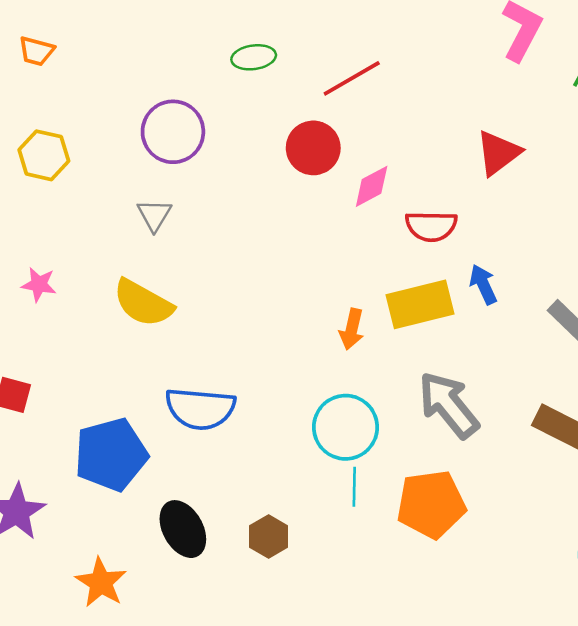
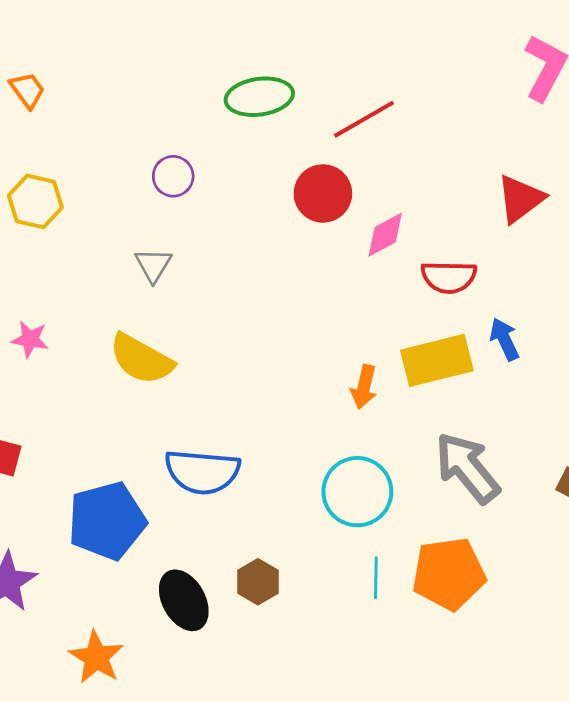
orange trapezoid: (36, 51) -> (27, 90), turned -141
green ellipse: (254, 57) -> (259, 97), size x1.4
purple circle: (173, 132) -> (173, 176), size x0.6
cyan line: (354, 487) -> (376, 578), moved
brown hexagon: (269, 536) -> (258, 582), moved

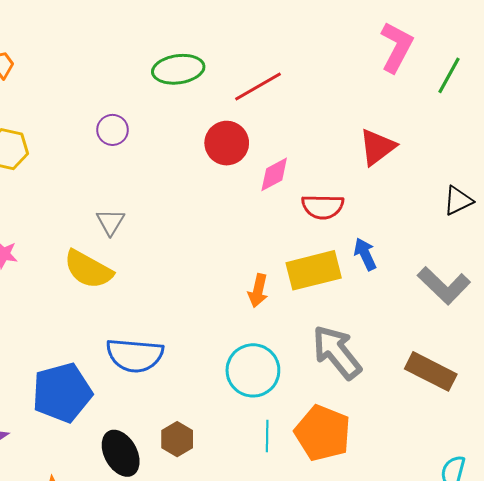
gray triangle: (153, 265) -> (110, 222), moved
orange pentagon: (449, 574) -> (323, 433), turned 30

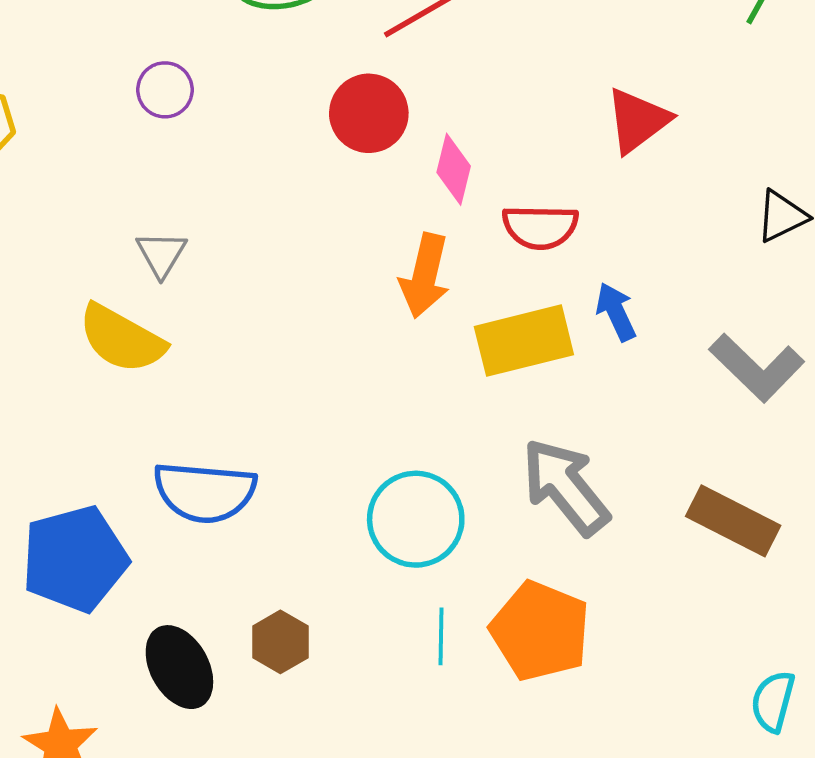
pink diamond: (274, 174) -> (454, 169), turned -48
orange arrow: (258, 291) -> (425, 276), moved, size x1.4

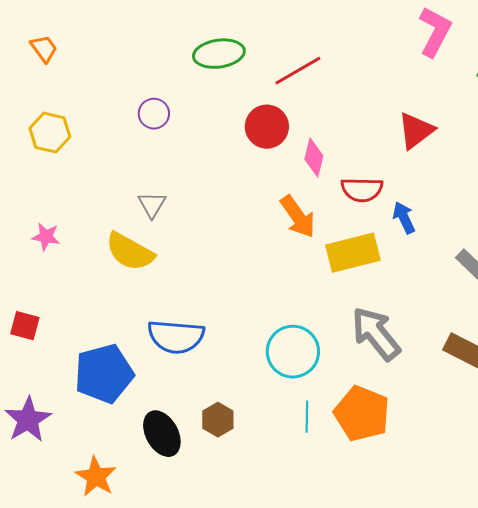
orange arrow: (425, 276) -> (298, 217), turned -48
blue arrow: (616, 312) -> (404, 218), moved

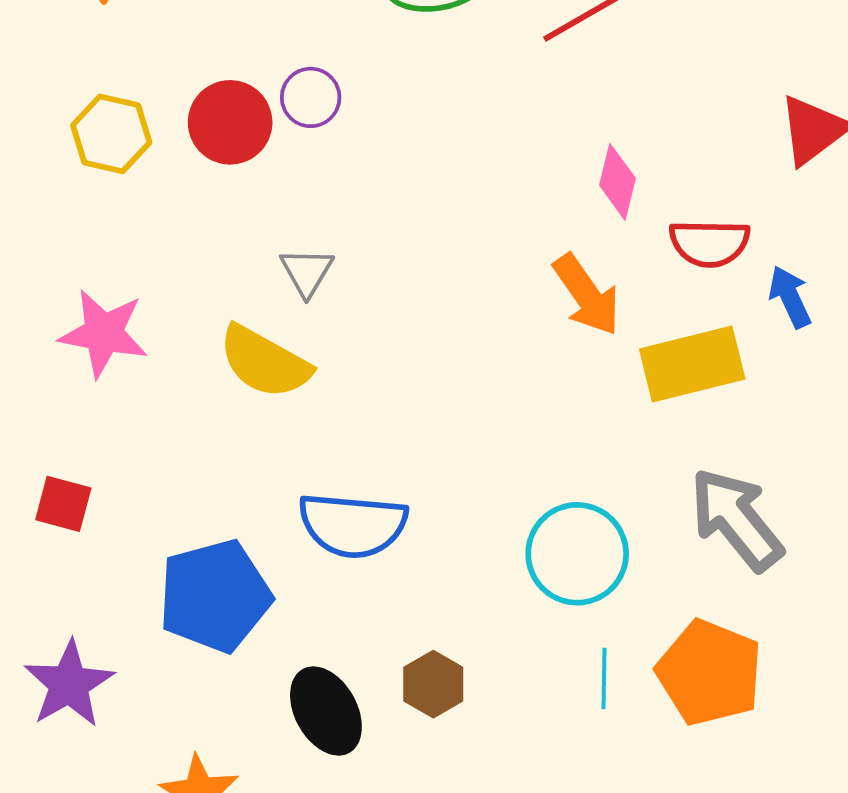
red circle: (267, 127) -> (230, 122), moved
pink star: (46, 237) -> (104, 333), size x1.6

